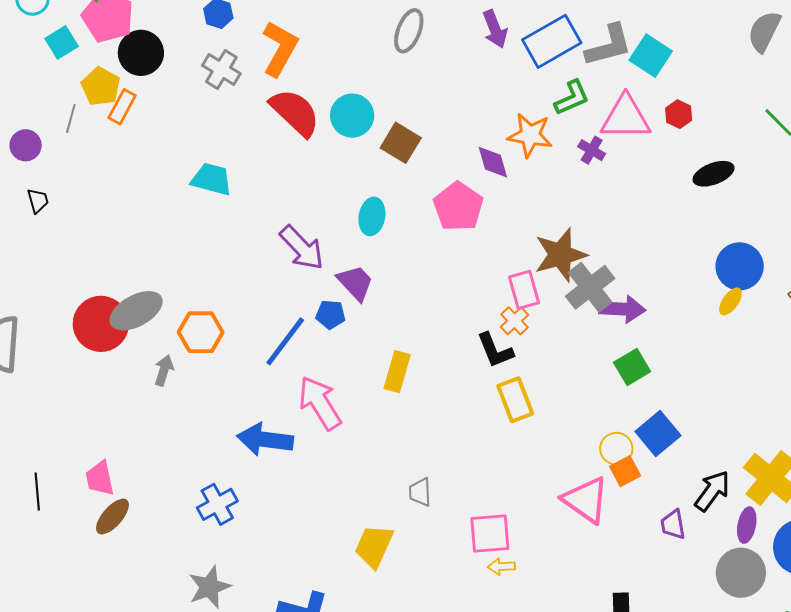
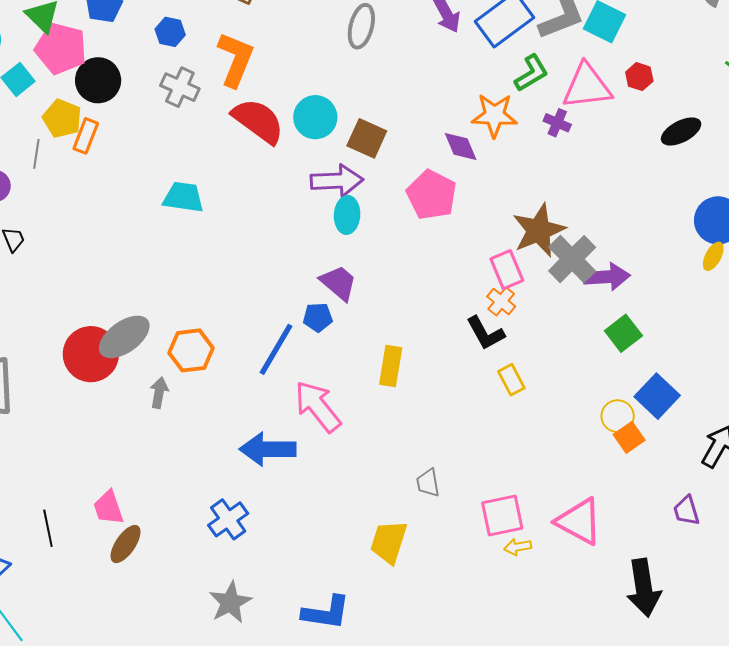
purple arrow: (302, 248) -> (337, 181), moved, turned -42
yellow rectangle: (515, 400) -> (511, 380), size x0.7
pink triangle: (586, 500) -> (579, 521), moved
purple trapezoid: (673, 525) -> (686, 511), moved

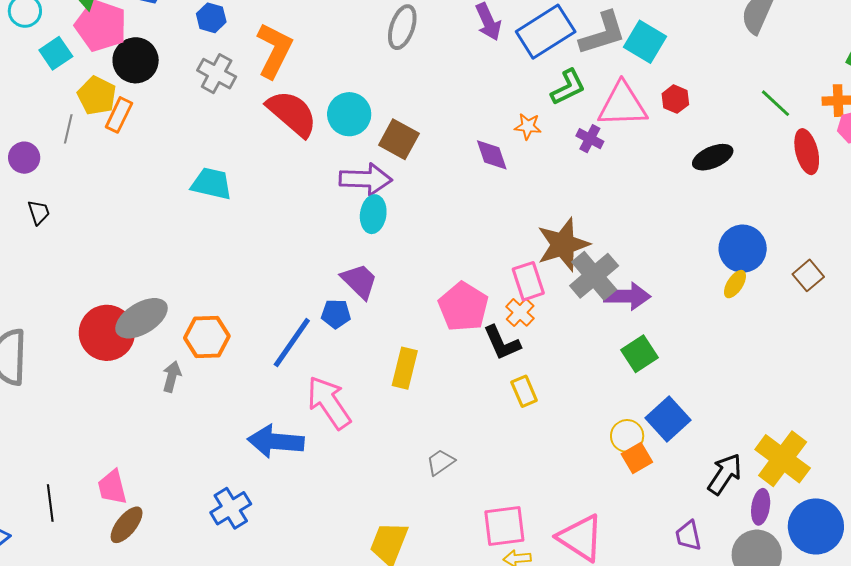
orange star: (494, 115) -> (528, 126), size x0.6
pink pentagon: (432, 195) -> (463, 307), moved
gray trapezoid: (428, 483) -> (440, 462), moved, turned 60

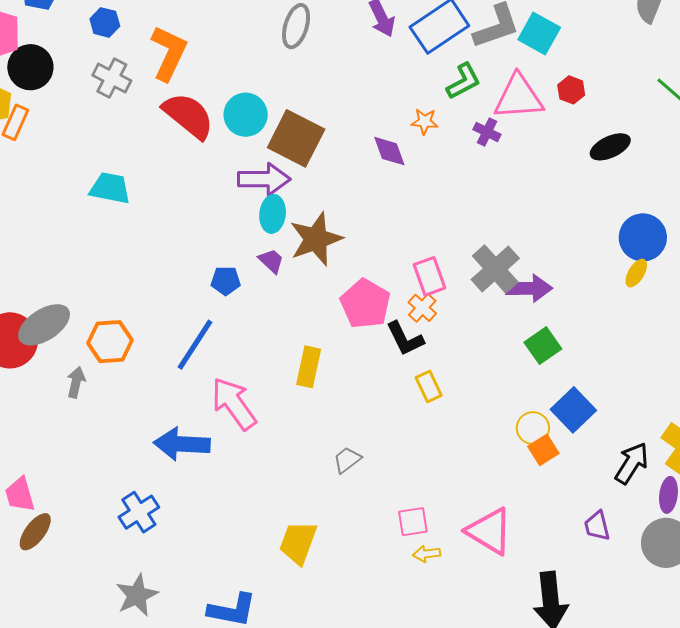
brown square: (399, 139) -> (296, 138), size x1.4
brown star: (563, 244) -> (316, 239), moved
purple trapezoid: (359, 281) -> (271, 261), moved, size x0.7
blue pentagon: (336, 314) -> (226, 281), moved
pink square: (504, 526) -> (413, 522), size x0.7

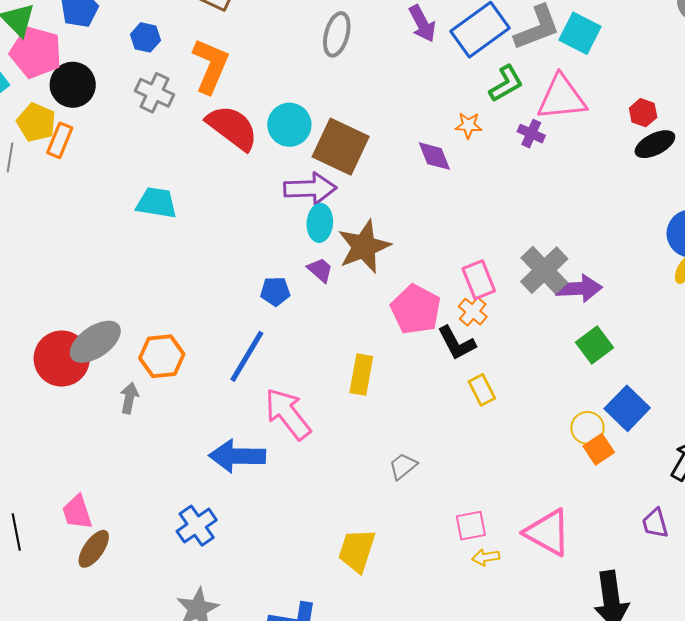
red hexagon: (571, 90) -> (643, 113), moved

